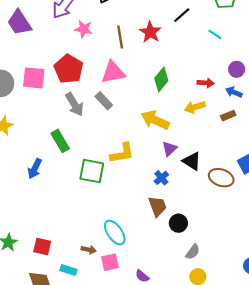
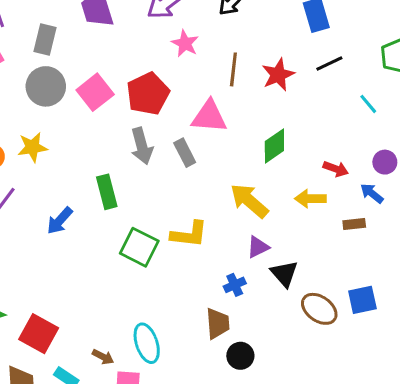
pink square: (34, 78) -> (95, 92), turned 30
red square: (42, 247) -> (39, 334), size x1.4

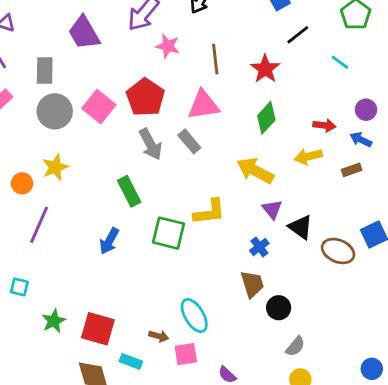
red star: (278, 75) -> (265, 69), moved
blue arrow: (60, 221) -> (109, 241), moved
purple triangle: (258, 247) -> (272, 209), turned -30

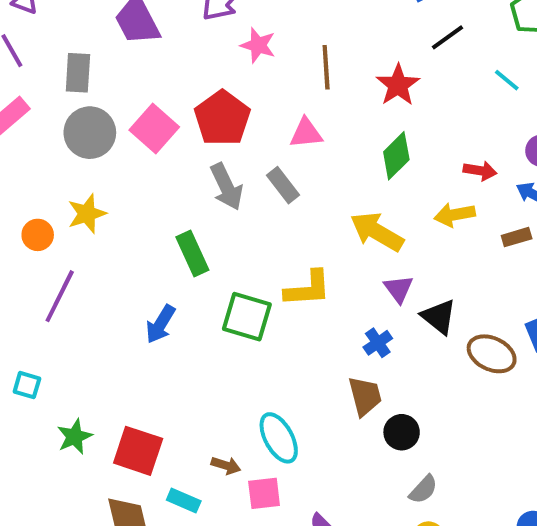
pink triangle: (203, 105) -> (306, 133), size x0.7

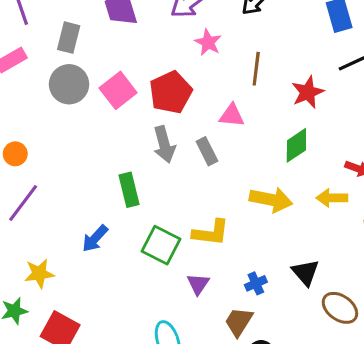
yellow star: (87, 214) -> (39, 274), moved
yellow arrow: (377, 232) -> (271, 200), turned 150
purple triangle: (399, 289) -> (198, 284), moved
brown trapezoid: (365, 396) -> (239, 322), turned -144

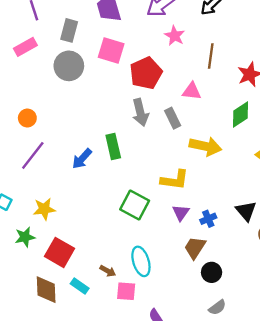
pink square: (118, 90) -> (111, 50), moved, turned -36
yellow arrow: (271, 200) -> (205, 146), moved
blue arrow: (95, 238) -> (82, 159), moved
green square: (161, 245) -> (135, 205), moved
purple triangle: (198, 284) -> (181, 213), moved

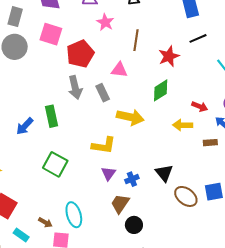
green square: (135, 205) -> (55, 164), moved

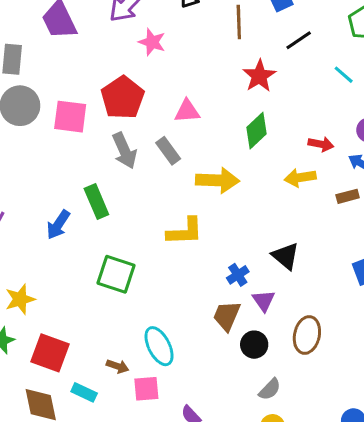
pink square: (51, 34) -> (70, 117), moved
brown line: (136, 40) -> (239, 22), moved
purple triangle: (108, 173) -> (264, 301), moved
brown ellipse: (186, 196) -> (307, 335), moved, turned 75

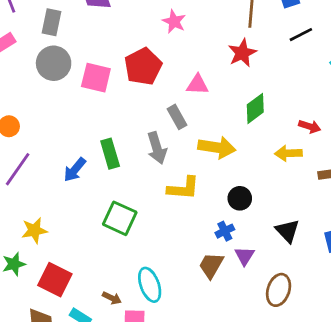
red star: (259, 76) -> (242, 53), moved
gray arrow: (124, 151) -> (157, 148), moved
black triangle: (286, 256) -> (287, 231), moved
black circle: (254, 345) -> (240, 198), moved

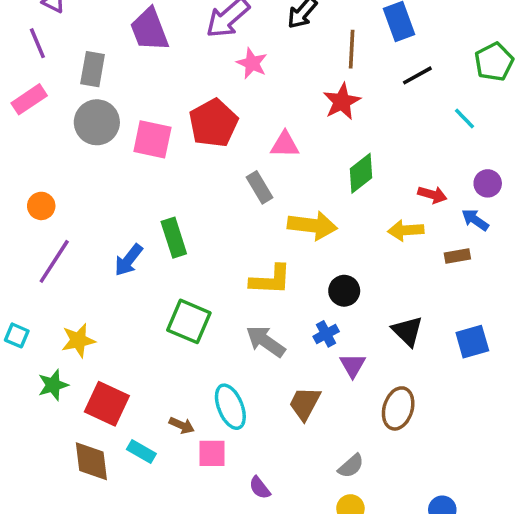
gray arrow: (157, 148) -> (266, 341), moved, turned 144
brown trapezoid: (211, 265) -> (305, 404), moved

